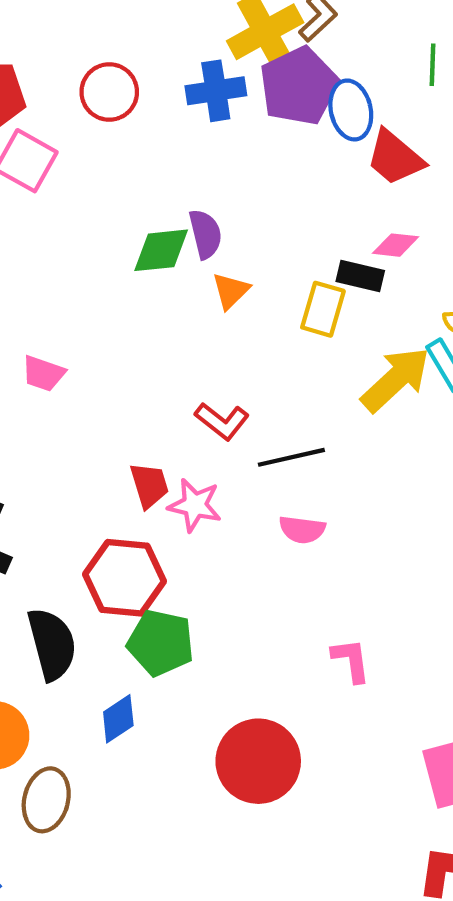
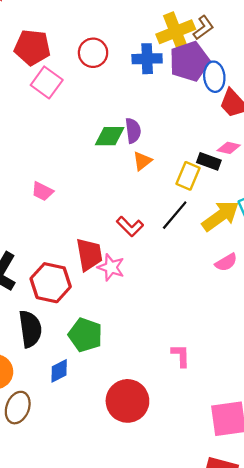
black line: (291, 457) -> (175, 215), moved, turned -44
red trapezoid: (149, 485) -> (89, 254), size x1.4
pink semicircle: (302, 530) -> (226, 262), moved, turned -45
red hexagon: (125, 578) -> (51, 283), moved

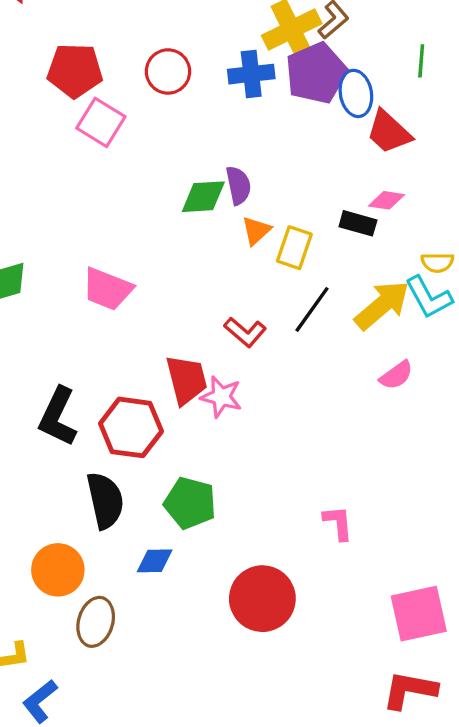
yellow rectangle: (188, 176) -> (294, 248), moved
pink trapezoid: (42, 191) -> (107, 289), size x1.5
blue diamond: (59, 371) -> (155, 561), turned 30

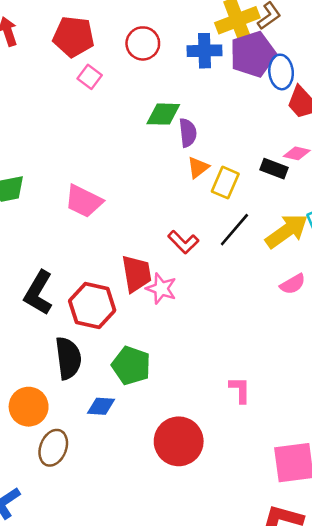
pink square: (101, 122) -> (90, 77), size x0.7
green diamond: (203, 197) -> (163, 114), moved

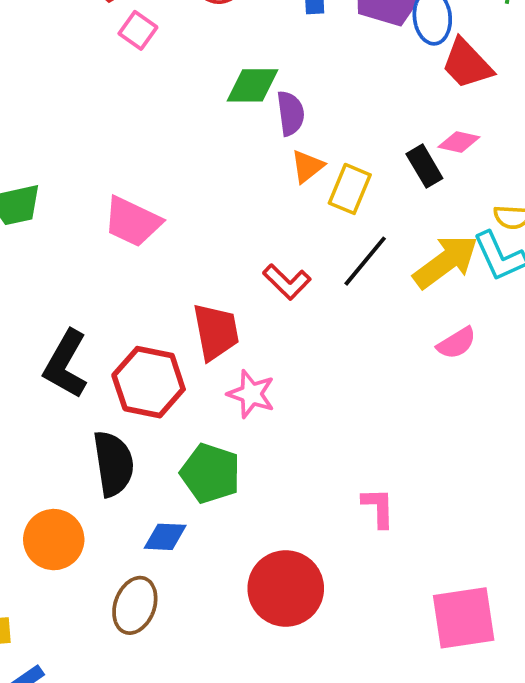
black rectangle: (274, 169) -> (424, 166), turned 40
pink star: (161, 289) -> (251, 394), moved
brown ellipse: (53, 448) -> (135, 605), moved

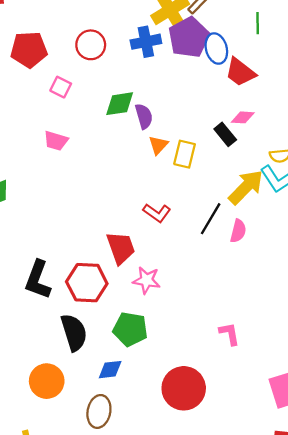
pink square: (138, 30) -> (61, 87), moved
pink trapezoid: (132, 222) -> (56, 141), moved, size x0.7
black line: (365, 261) -> (211, 219), moved
pink semicircle: (457, 343) -> (238, 231), moved, turned -35

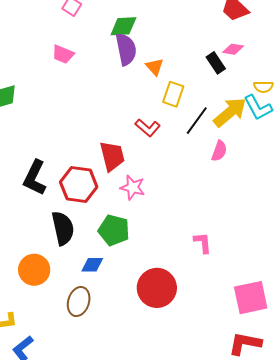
purple semicircle: (144, 116) -> (126, 49), moved, size x1.4
orange triangle: (158, 145) -> (155, 67), turned -30
yellow rectangle: (185, 154) -> (173, 94), moved
black line: (211, 219) -> (197, 121), moved

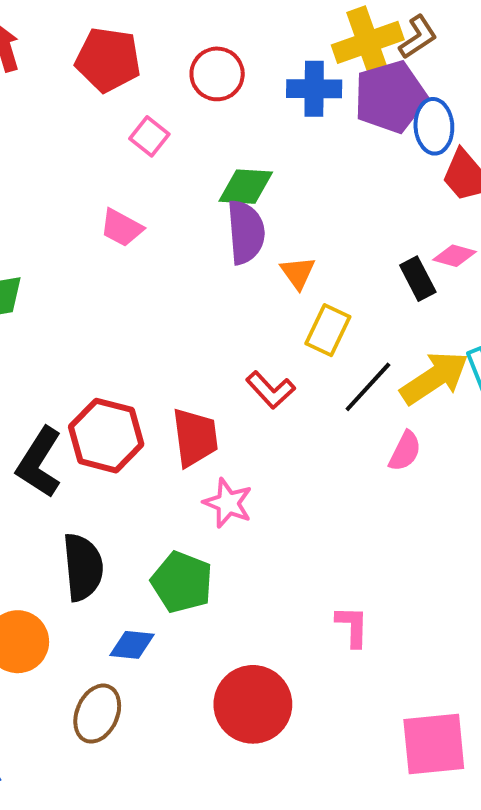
red hexagon: (79, 185) -> (106, 436), moved

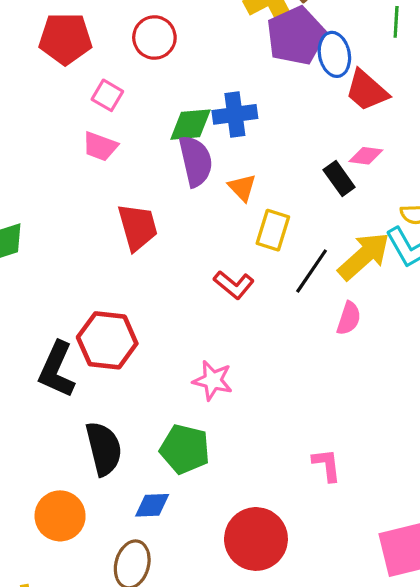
blue cross: (314, 89) -> (235, 114), moved
pink trapezoid: (122, 228) -> (100, 146), moved
red trapezoid: (195, 437) -> (138, 227), moved

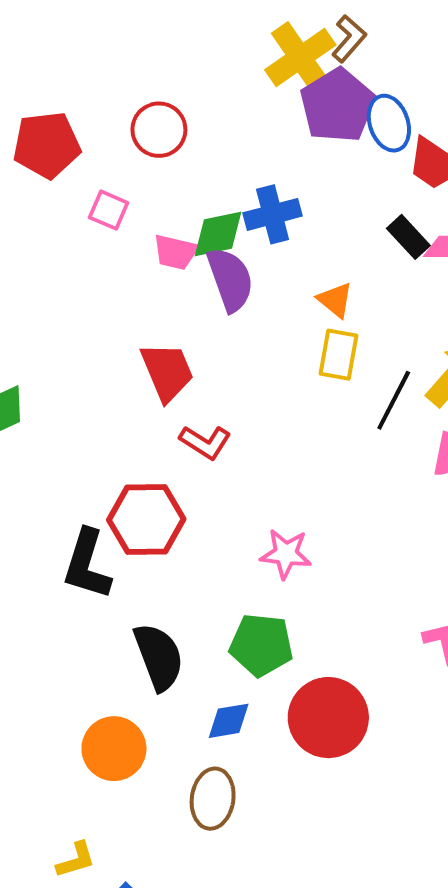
pink trapezoid: (100, 146) -> (175, 252), moved
black rectangle: (339, 178) -> (408, 237), moved
orange triangle: (242, 188) -> (335, 300), moved
red L-shape: (234, 285) -> (205, 442), moved
red circle: (256, 539) -> (328, 718), moved

